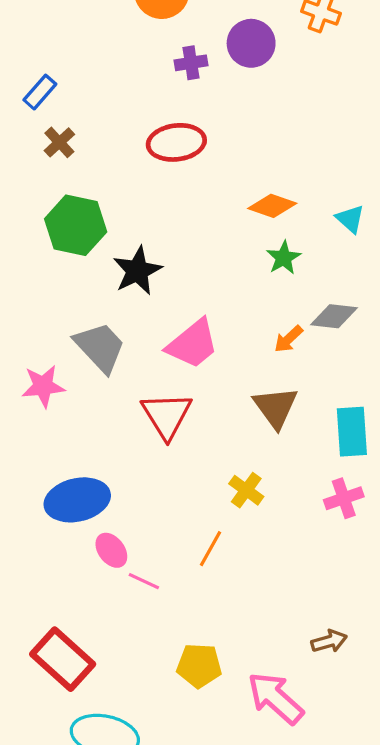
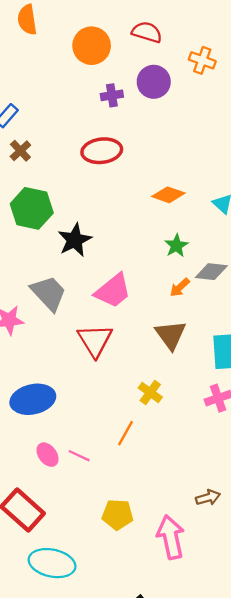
green star: (284, 258) -> (176, 246), moved
pink ellipse: (111, 550) -> (48, 455), moved
pink arrow: (275, 698) -> (171, 537), turned 36

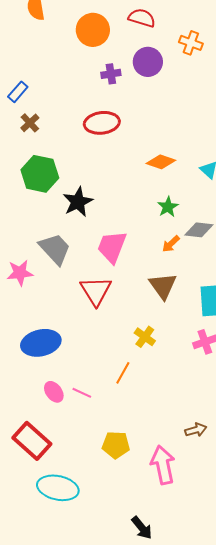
pink trapezoid: (113, 291) -> (112, 247), turned 150

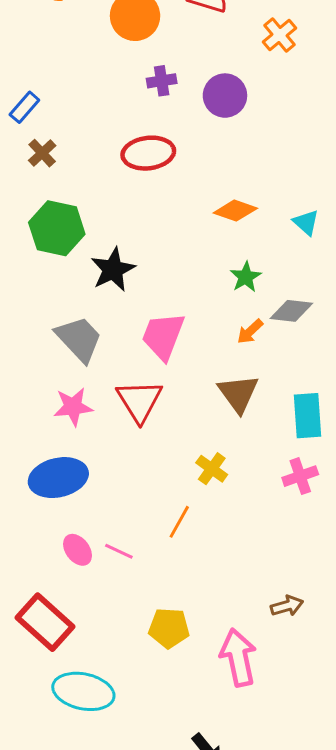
orange cross: (191, 43) -> (280, 35), turned 30
purple circle: (148, 62) -> (225, 96), moved
pink star: (20, 273) -> (73, 407), moved

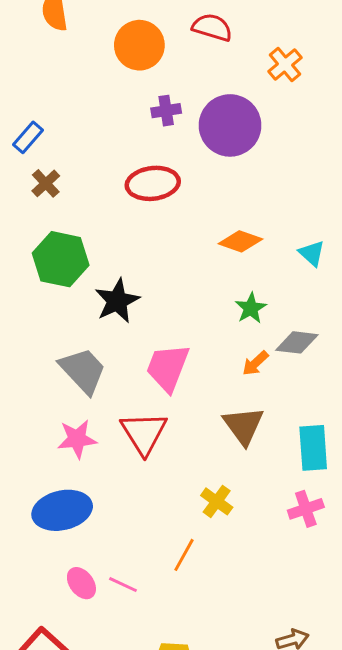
purple circle: (225, 96) -> (230, 125), size x1.4

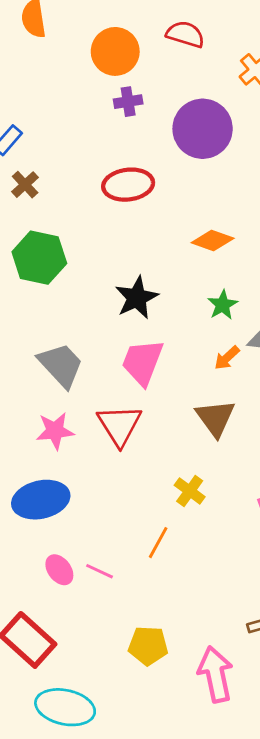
purple cross: (166, 111) -> (128, 102), moved
black star: (117, 301) -> (137, 298), moved

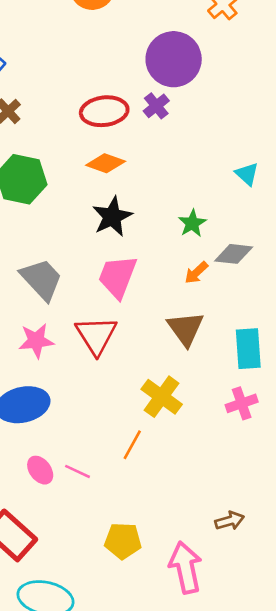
purple cross: (128, 102) -> (156, 106), moved, turned -30
orange diamond: (213, 240) -> (106, 163), moved
yellow cross: (190, 491) -> (162, 397), size x1.4

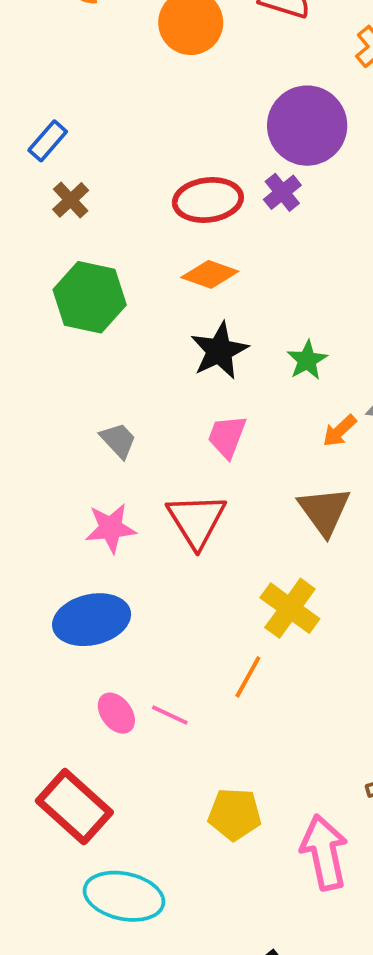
green star: (192, 223) -> (307, 360), moved
pink trapezoid: (118, 277) -> (227, 437), size x0.7
gray trapezoid: (42, 279) -> (118, 440), size x0.6

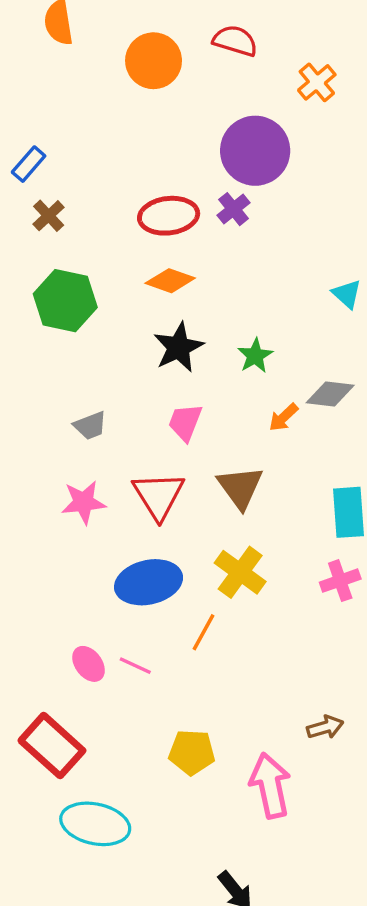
gray trapezoid: (118, 440) -> (90, 426), turned 112
brown triangle: (324, 511) -> (240, 487), moved
blue ellipse: (92, 620) -> (149, 582), moved

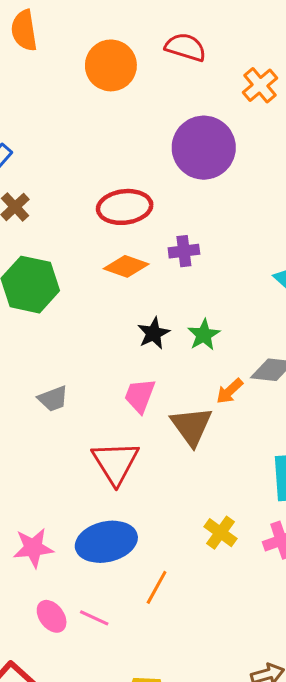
purple cross: (234, 209) -> (184, 251), moved, turned 32
black star: (179, 347) -> (154, 333), moved, size x0.7
brown triangle: (240, 487) -> (192, 426), moved
pink star: (84, 502) -> (33, 548), moved
yellow cross: (240, 572) -> (220, 533), moved, size x0.7

